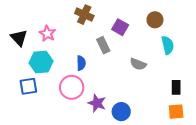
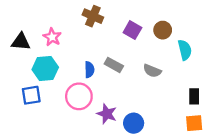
brown circle: (155, 20) -> (163, 30), moved
black triangle: (19, 38) -> (21, 42), turned -42
gray rectangle: (103, 45) -> (114, 65), moved, turned -35

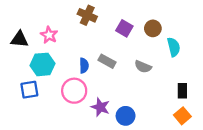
orange square: (194, 123) -> (182, 116), turned -35

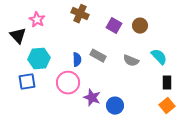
pink star: (49, 35) -> (37, 20), moved
black triangle: (20, 39) -> (18, 36), turned 42
cyan semicircle: (174, 47) -> (159, 57), moved, turned -30

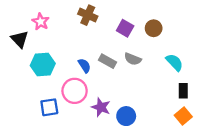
blue semicircle: (77, 60) -> (84, 66), turned -32
gray semicircle: (131, 61) -> (133, 59), moved
blue square: (27, 82) -> (49, 107), moved

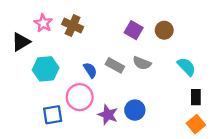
brown cross: (88, 15) -> (73, 26), moved
black triangle: (20, 39) -> (21, 42), turned 42
blue circle: (126, 116) -> (135, 110), moved

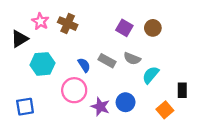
cyan semicircle: (186, 67) -> (151, 75), moved, turned -96
blue square: (53, 115) -> (25, 107), moved
orange square: (196, 124) -> (165, 110), moved

